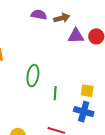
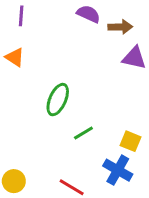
green line: (55, 93) -> (83, 133), turned 40

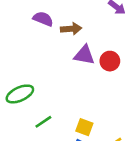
green ellipse: (58, 100) -> (20, 94), turned 44

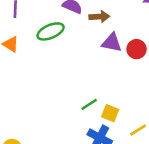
green ellipse: (20, 94) -> (51, 31), moved
green line: (43, 122) -> (89, 104), moved

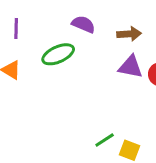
brown arrow: (99, 17) -> (129, 34), moved

